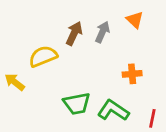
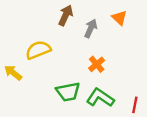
brown arrow: (74, 33) -> (66, 15), moved
orange cross: (132, 74) -> (97, 64), moved, turned -35

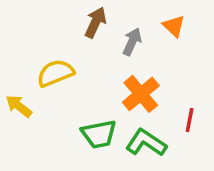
orange cross: (97, 64) -> (141, 94), size x1.5
red line: (135, 105) -> (190, 120), moved

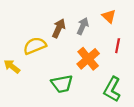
brown arrow: (95, 23) -> (59, 28), moved
red line: (190, 120) -> (118, 46), moved
green L-shape: (146, 143) -> (112, 89), moved, turned -95

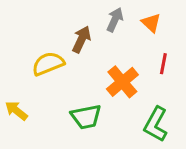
gray arrow: (83, 26) -> (115, 20), moved
yellow arrow: (12, 66) -> (16, 111), moved

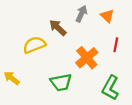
brown arrow: (81, 39) -> (58, 28), turned -72

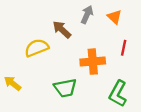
orange cross: (87, 58) -> (93, 62), turned 35

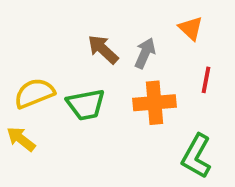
gray arrow: (87, 15) -> (145, 53), moved
yellow semicircle: (37, 48) -> (34, 93), moved
green trapezoid: (65, 88) -> (86, 105), moved

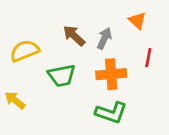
yellow semicircle: (34, 93) -> (25, 51), moved
green L-shape: (196, 156) -> (111, 113), moved, turned -100

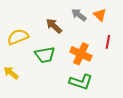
gray arrow: (104, 38) -> (79, 15), moved, turned -77
orange cross: (111, 74) -> (81, 54), turned 30

